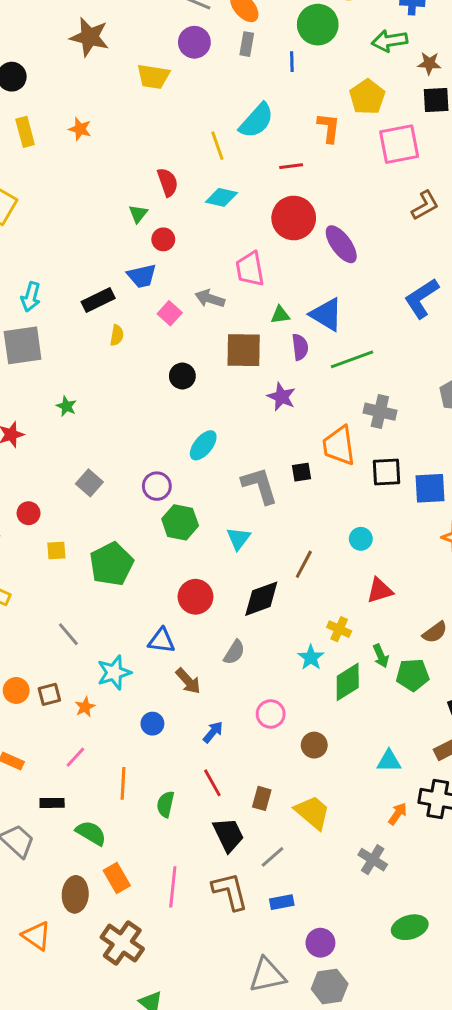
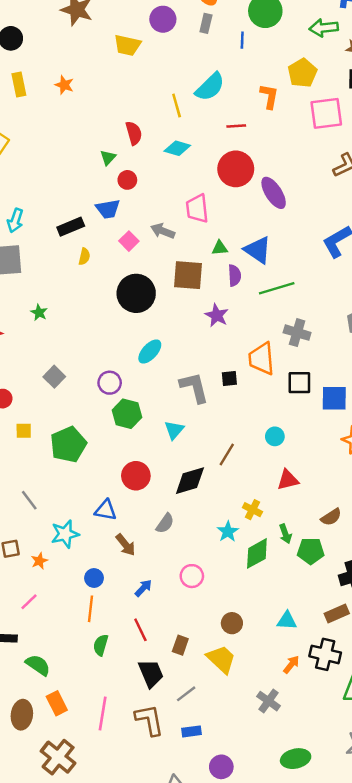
black circle: (182, 376) -> (136, 293), size x1.8
brown circle: (314, 745) -> (232, 623), moved
orange line: (123, 783) -> (91, 609), moved

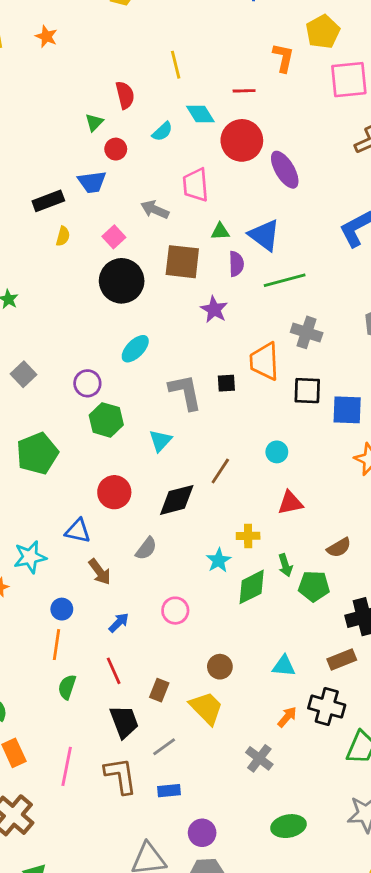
cyan semicircle: (210, 87) -> (162, 131), moved, size x0.6
cyan diamond: (177, 148) -> (200, 114), moved, turned 40
pink square: (129, 241) -> (114, 237), moved
yellow cross: (252, 510) -> (248, 536), turned -30

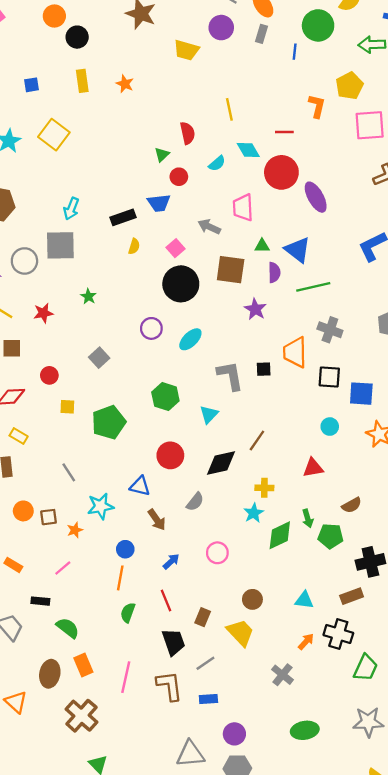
purple circle: (87, 383) -> (151, 328), moved
cyan circle: (277, 452) -> (330, 427), moved
yellow cross: (248, 536) -> (264, 488), moved

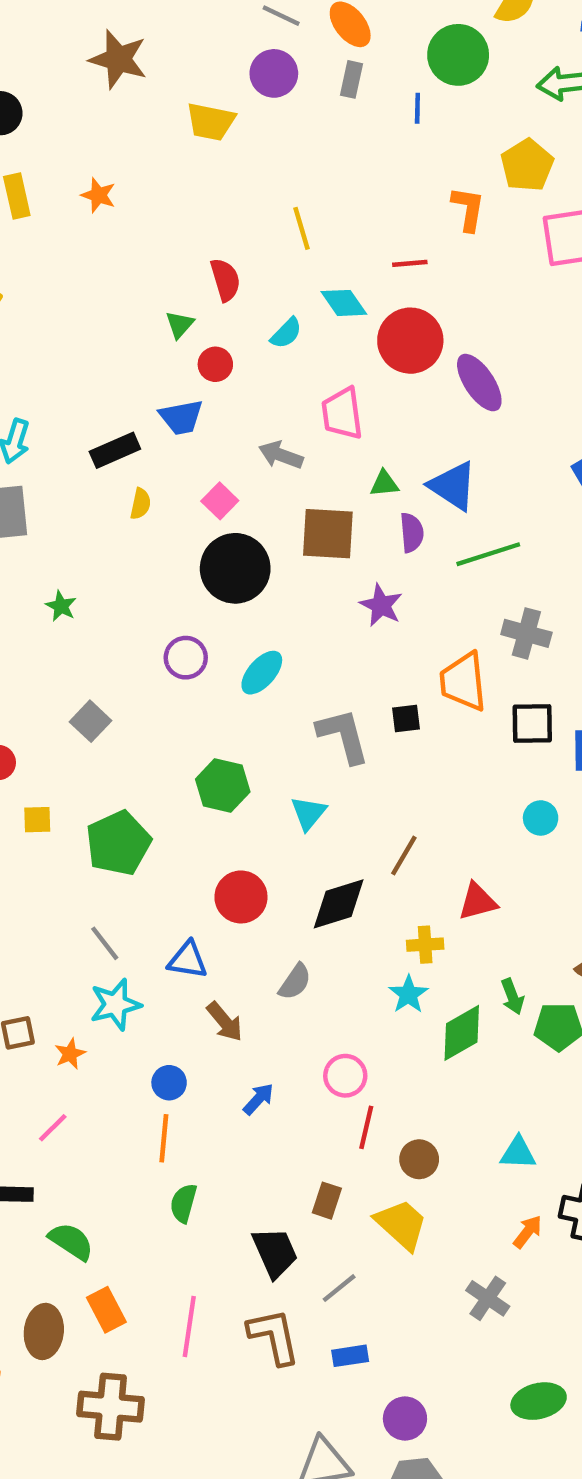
red triangle: (313, 468) -> (478, 902), moved
gray line: (69, 472) -> (105, 943), moved
red line: (166, 600) -> (366, 1127), moved, turned 40
brown cross: (81, 716) -> (111, 1407), turned -32

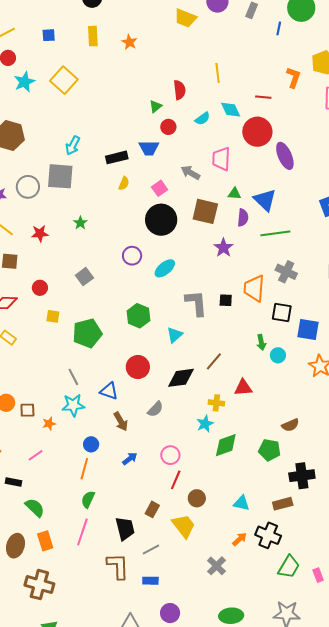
green arrow: (512, 996) -> (261, 342), moved
pink line: (189, 1326) -> (82, 532), moved

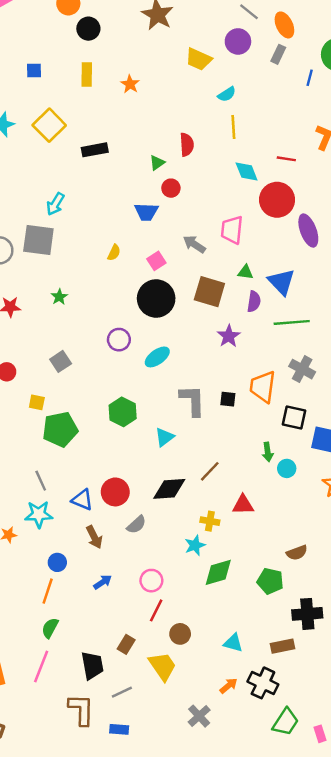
cyan semicircle: (202, 119) -> (227, 94), moved
black rectangle: (117, 157) -> (95, 150), moved
yellow square: (53, 316) -> (37, 402), moved
red circle: (138, 367) -> (115, 492), moved

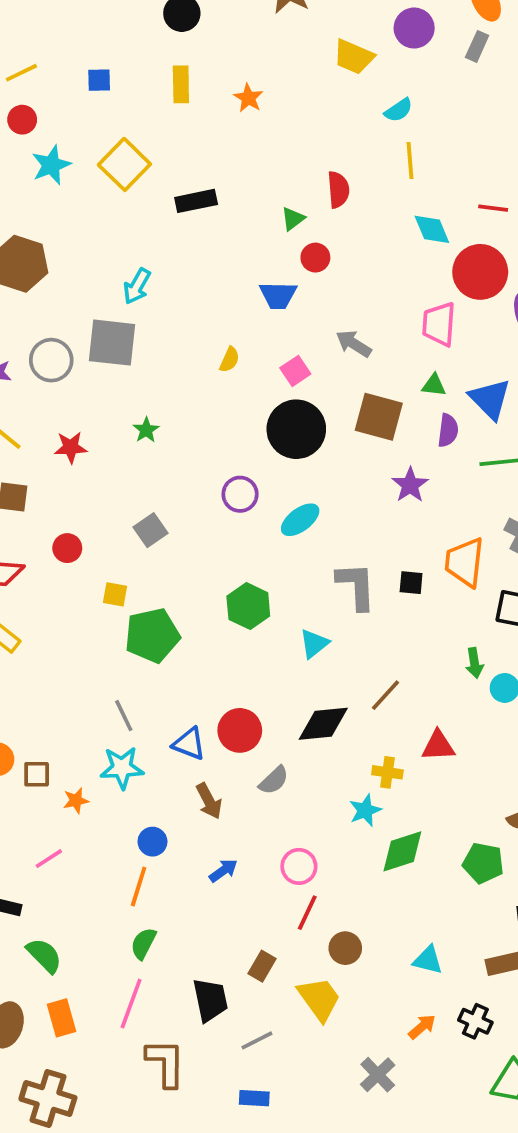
pink trapezoid: (232, 230) -> (439, 324), moved
black cross: (263, 683) -> (475, 1021), size x0.7
brown L-shape: (81, 710) -> (166, 1063), moved

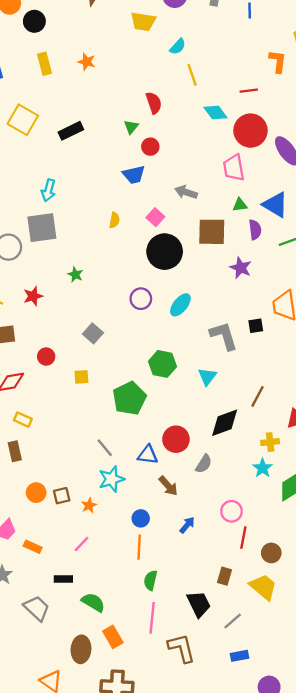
green pentagon: (152, 635) -> (129, 398), moved

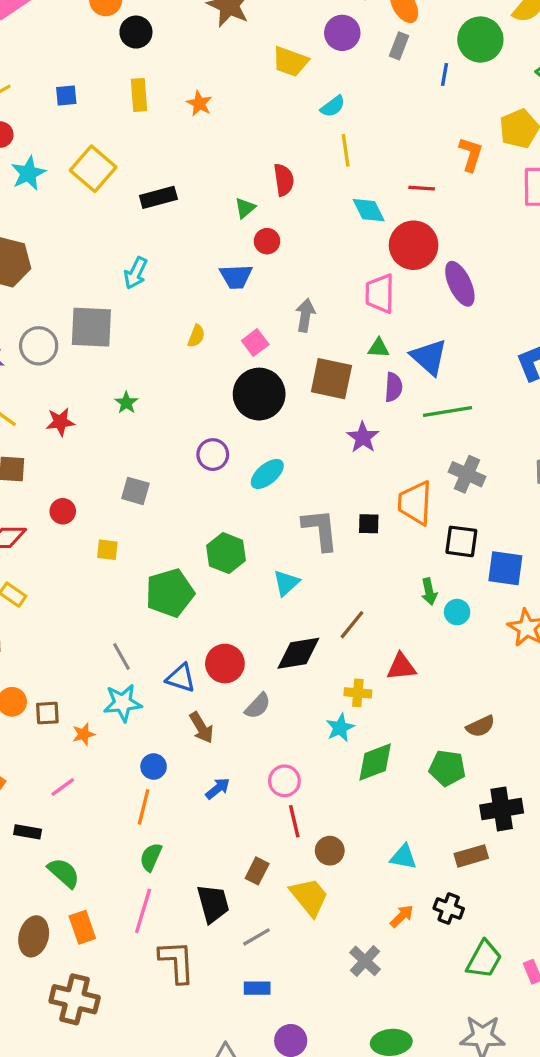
cyan arrow: (48, 190) -> (136, 273), moved
gray arrow: (186, 192) -> (305, 315), turned 70
gray square: (93, 333) -> (135, 491), turned -36
red line: (243, 538) -> (294, 821), turned -35

